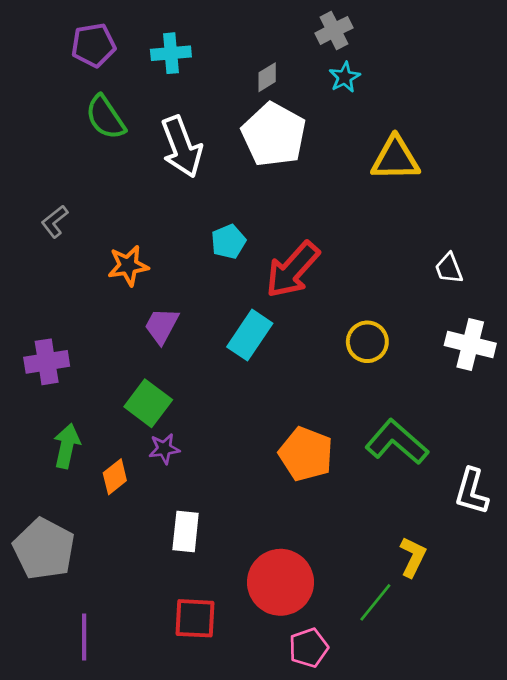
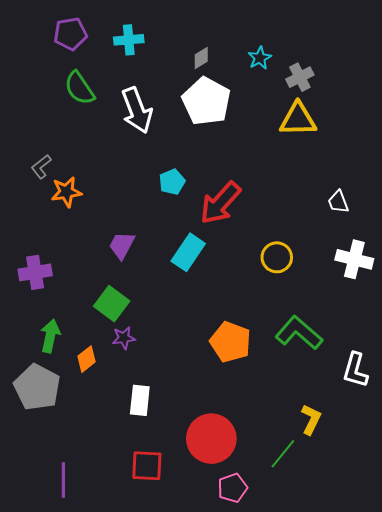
gray cross: (334, 30) -> (300, 77), moved
orange star: (128, 266) -> (66, 192), moved
gray pentagon: (44, 549) -> (37, 387), moved

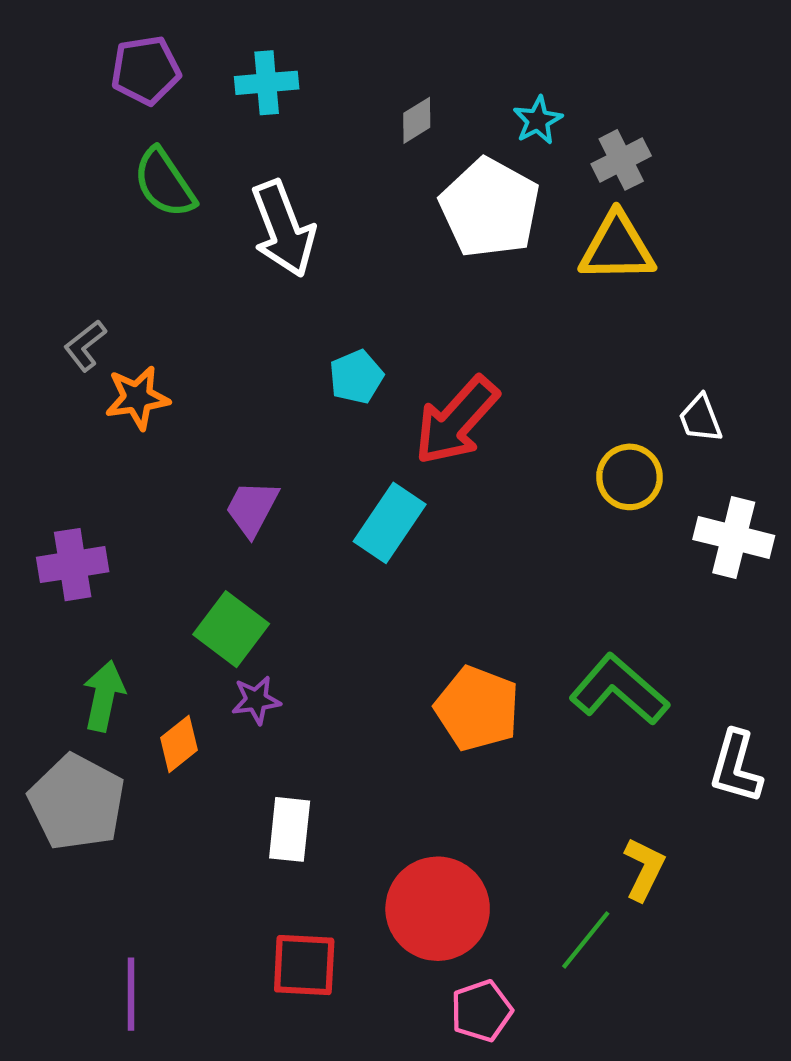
white pentagon: (206, 101) -> (490, 208), moved
yellow circle: (277, 257) -> (629, 477), moved

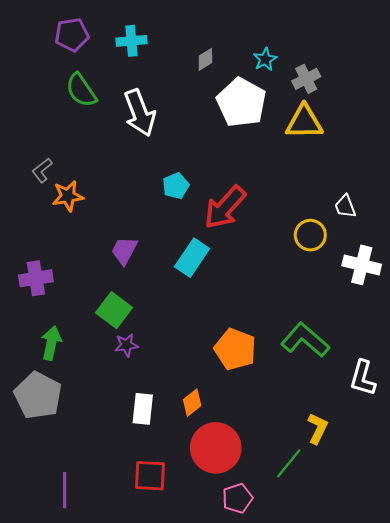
orange diamond: (179, 744) -> (192, 403), moved

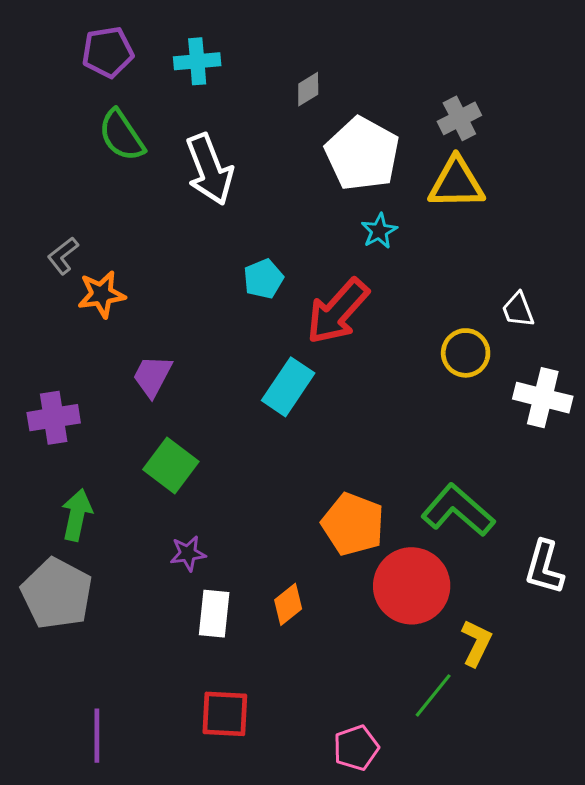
cyan star: (265, 59) -> (379, 231), moved
purple trapezoid: (124, 251) -> (152, 376), moved
purple star: (126, 345) -> (188, 553), moved
red circle: (216, 448) -> (412, 586), moved

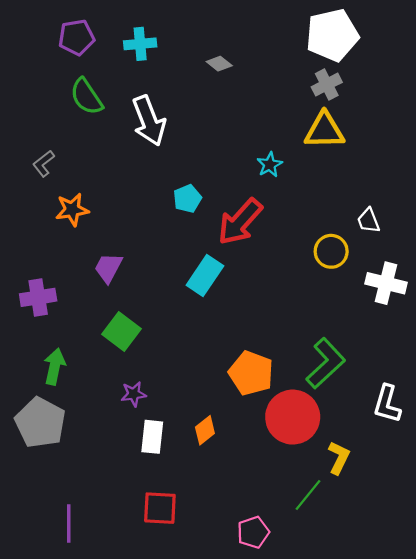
gray diamond: (308, 89) -> (219, 64), turned 70
white pentagon: (362, 154) -> (332, 35), moved, turned 30
gray L-shape: (63, 256) -> (44, 164), moved
green L-shape: (458, 510) -> (326, 363), turned 96

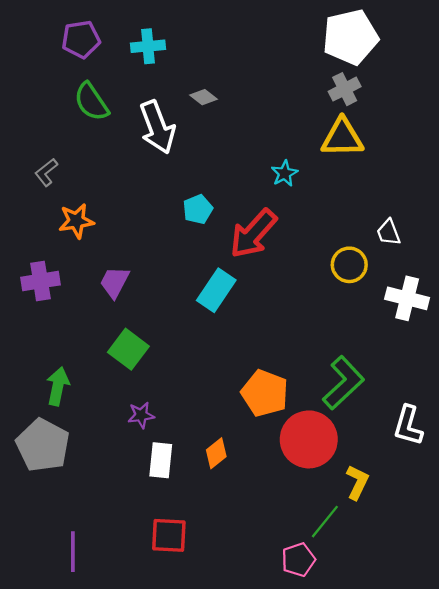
gray diamond: (219, 64) -> (204, 97), moved
purple cross: (38, 297) -> (40, 281), moved
pink pentagon: (253, 532) -> (298, 560), moved

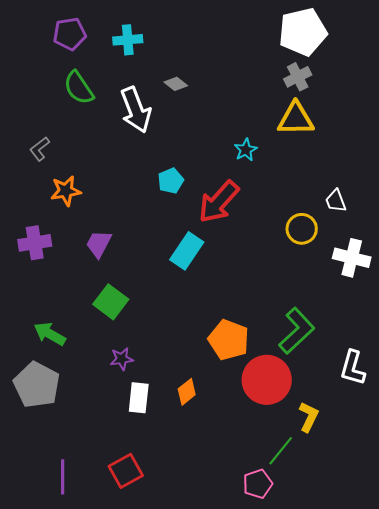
green arrow: (58, 386) -> (50, 334), turned -72
red square: (169, 535) -> (126, 471), moved, turned -32

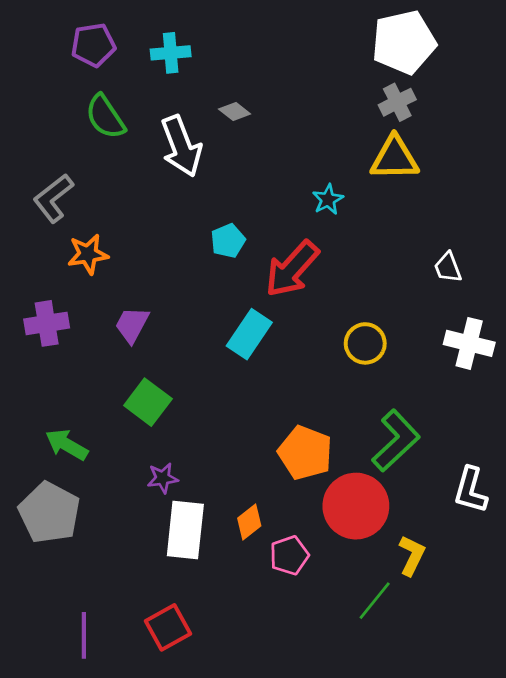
gray L-shape: (40, 149) -> (53, 198), size x1.5
yellow circle: (302, 229) -> (365, 343), moved
white rectangle: (139, 398) -> (185, 530), size x1.4
pink pentagon: (258, 484) -> (289, 555), moved

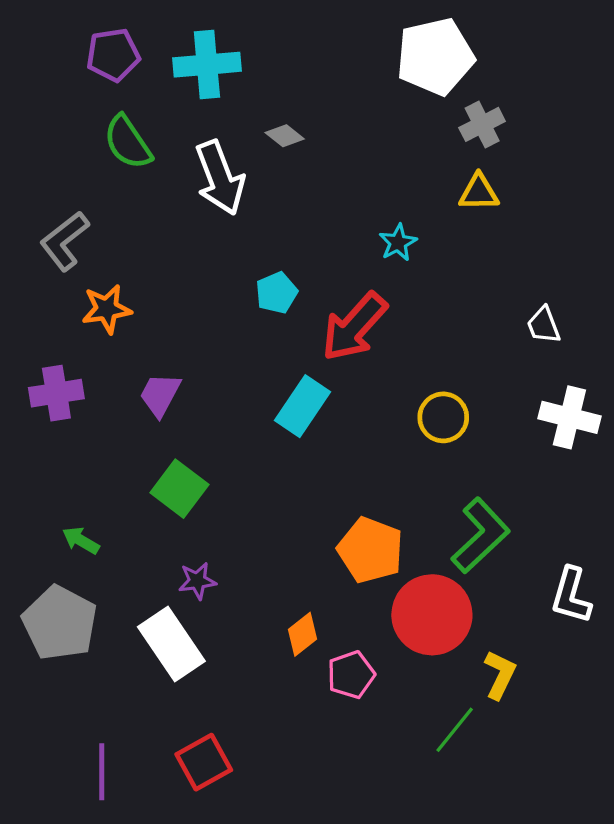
white pentagon: (404, 42) -> (435, 56), moved
cyan cross: (171, 53) -> (207, 65), size x1.4
yellow triangle: (395, 158) -> (479, 192), size x0.7
green arrow: (67, 445) -> (81, 540), size x0.7
white rectangle: (185, 530) -> (171, 644), moved, turned -40

